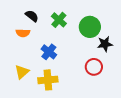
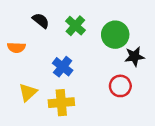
orange semicircle: (23, 33) -> (16, 47), moved

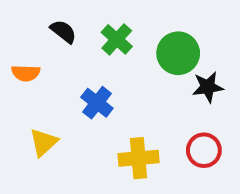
red circle: (120, 86) -> (204, 150), moved
yellow cross: (61, 103) -> (139, 158), moved

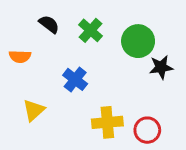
red circle: (204, 150) -> (147, 130), moved

